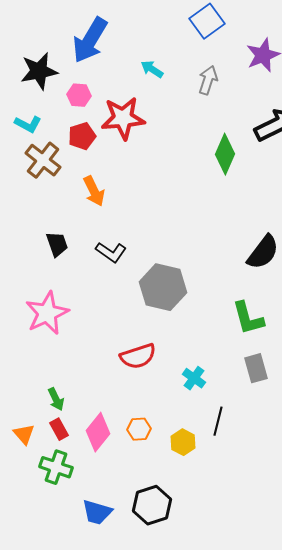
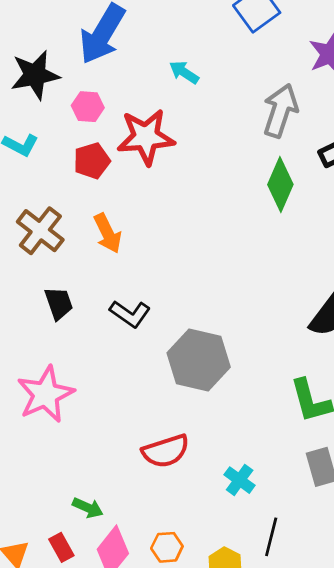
gray arrow: (208, 80) -> (280, 111), moved, size x1.4
brown cross: (43, 160) -> (40, 231), moved
green arrow: (56, 399) -> (88, 508), moved, turned -40

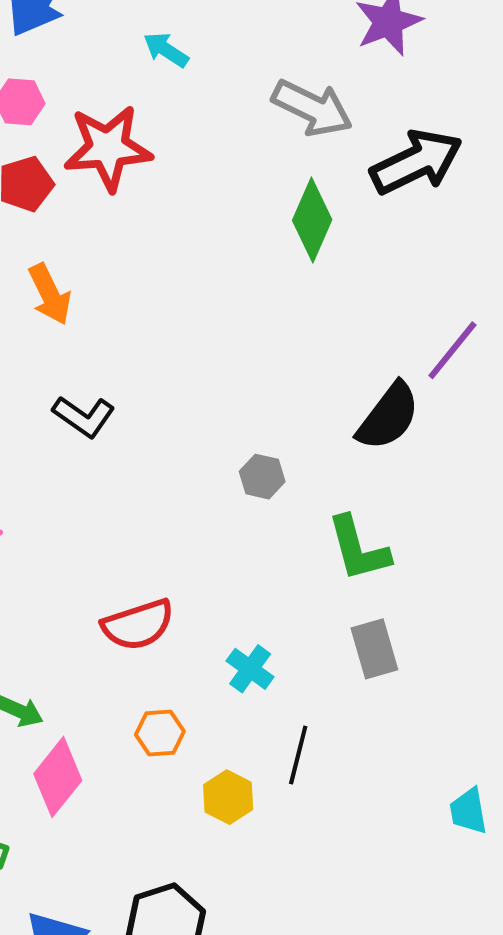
gray arrow: (280, 111) -> (312, 108), turned 98
gray hexagon: (199, 360) -> (262, 477), moved, size x0.5
orange hexagon: (167, 547) -> (160, 733), moved

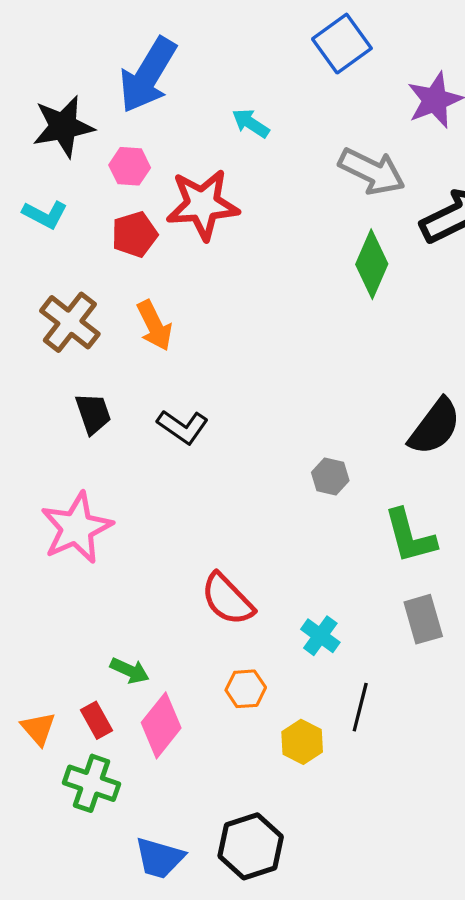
red semicircle: (138, 625) -> (227, 599), turned 64

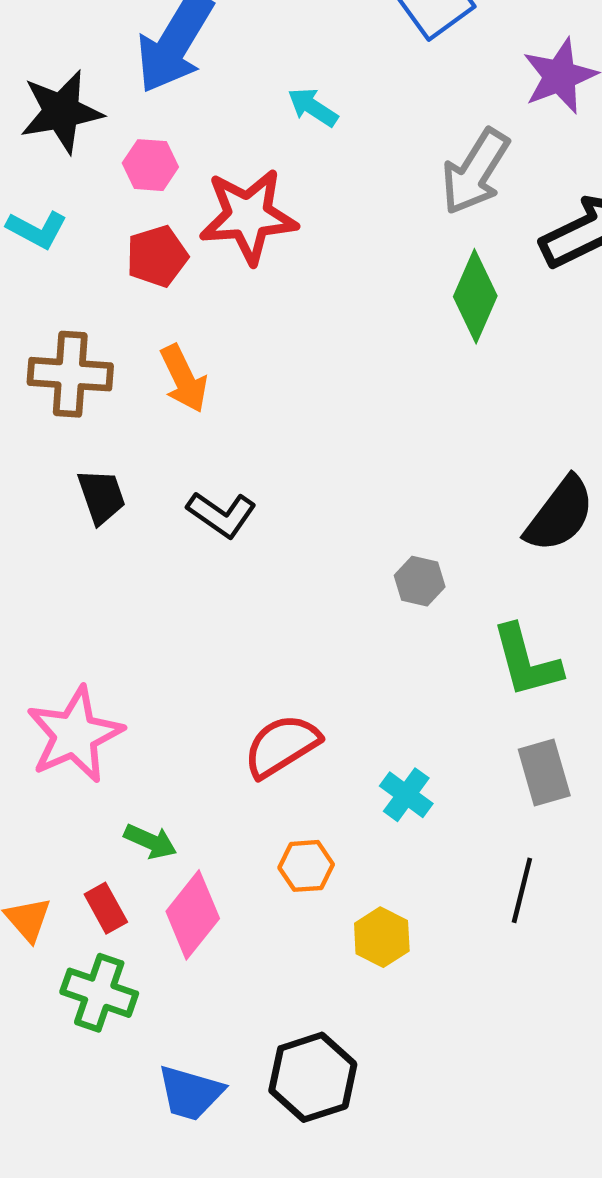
gray arrow: (372, 171) -> (475, 172), turned 96
brown cross: (70, 322) -> (70, 374), turned -34
pink star: (77, 528) -> (75, 735), moved
red semicircle: (227, 599) -> (282, 746), turned 102
black line: (360, 707) -> (522, 890), moved

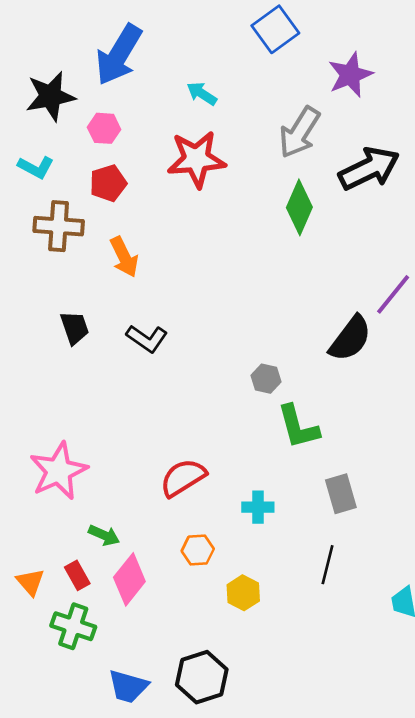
red star: (248, 216) -> (196, 159), moved
brown cross: (70, 374) -> (59, 226), moved
green L-shape: (526, 661) -> (298, 427), moved
cyan cross: (406, 795) -> (258, 507), turned -36

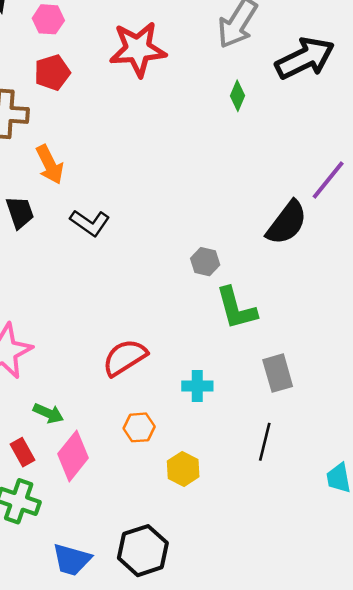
green diamond: (299, 207) -> (238, 96), size x0.6
orange arrow: (124, 257) -> (50, 164), moved

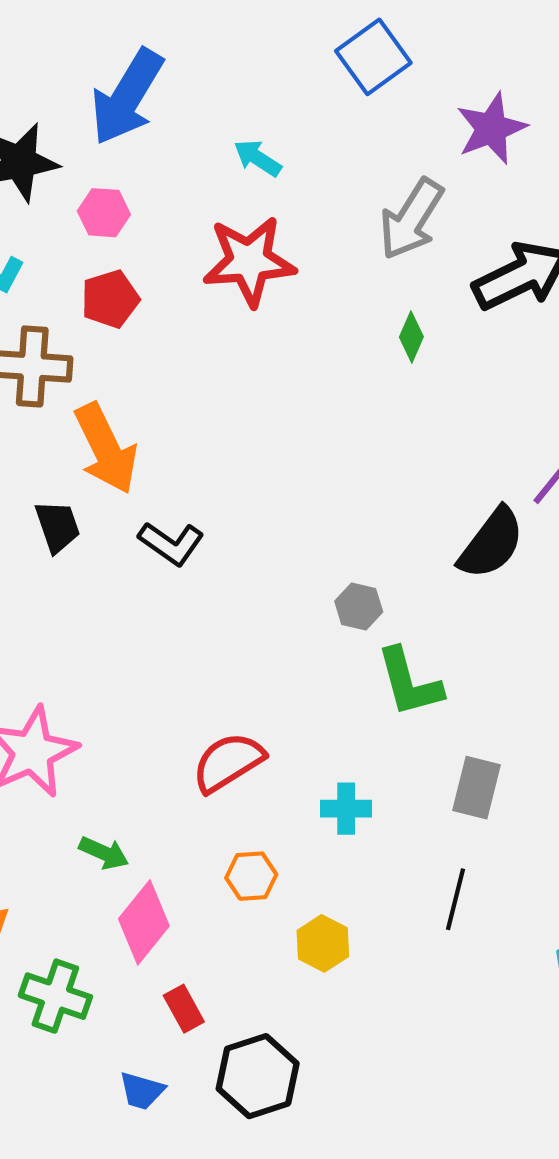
orange arrow: (50, 164) -> (106, 449), size x1.4
gray rectangle: (278, 373) -> (477, 788), turned 30
red rectangle: (22, 452) -> (184, 1009), moved
blue trapezoid: (72, 560) -> (142, 1091), size x0.7

